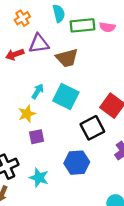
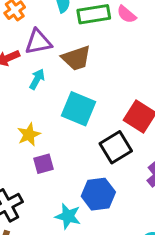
pink semicircle: (107, 27) -> (127, 14), turned 35
cyan arrow: (38, 91) -> (37, 79), moved
cyan star: (39, 178) -> (68, 216), moved

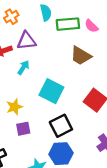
brown trapezoid: (76, 58) -> (81, 56), moved, turned 45
black square: (116, 147) -> (61, 126), moved

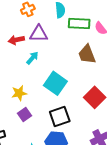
brown trapezoid: (81, 56) -> (87, 54), turned 30
purple square: (23, 129) -> (25, 114), turned -32

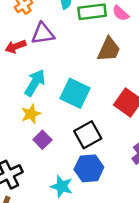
brown trapezoid: (87, 54) -> (109, 49), turned -125
cyan arrow: (32, 58) -> (35, 83), moved, size x1.5

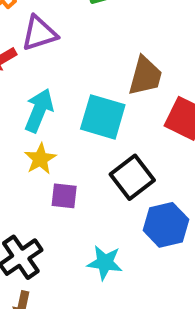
brown trapezoid: (109, 49) -> (145, 76), moved
purple square: (42, 140) -> (64, 196), turned -30
blue hexagon: (89, 168) -> (166, 225), moved

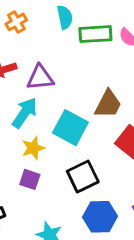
purple triangle: (39, 33) -> (40, 78), moved
yellow star: (40, 159) -> (33, 148), moved

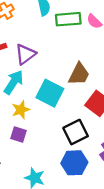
purple triangle: (40, 78) -> (25, 54), turned -30
black square: (83, 176) -> (76, 132), moved

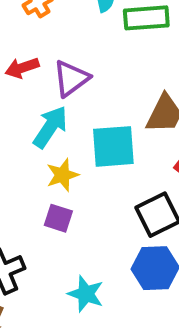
cyan square: (50, 93) -> (113, 146), turned -32

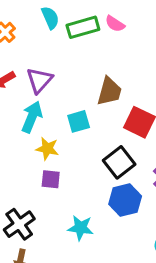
cyan square: (113, 146) -> (79, 121), size x0.7
yellow star: (62, 175) -> (47, 149), turned -30

